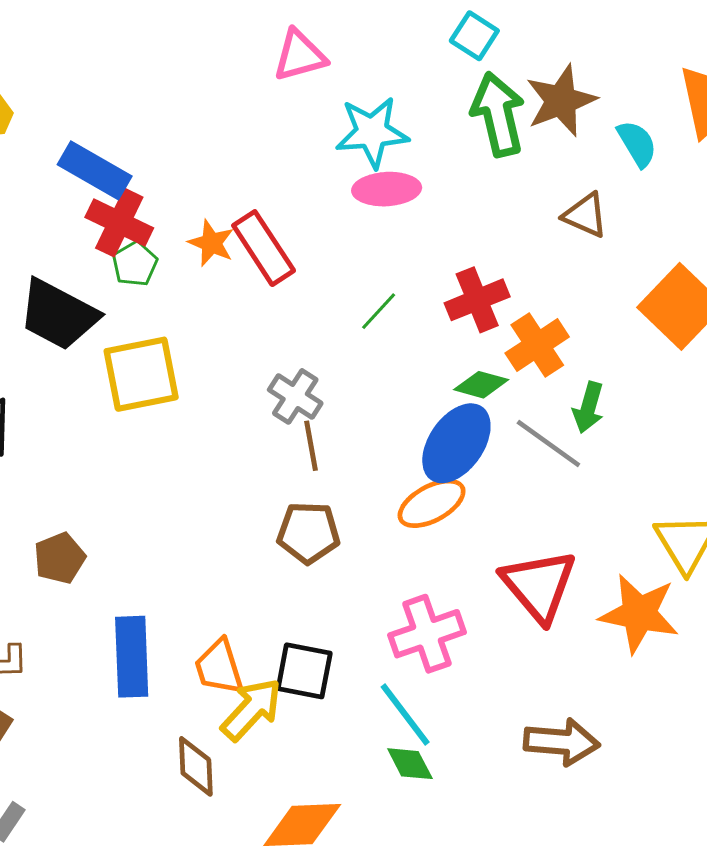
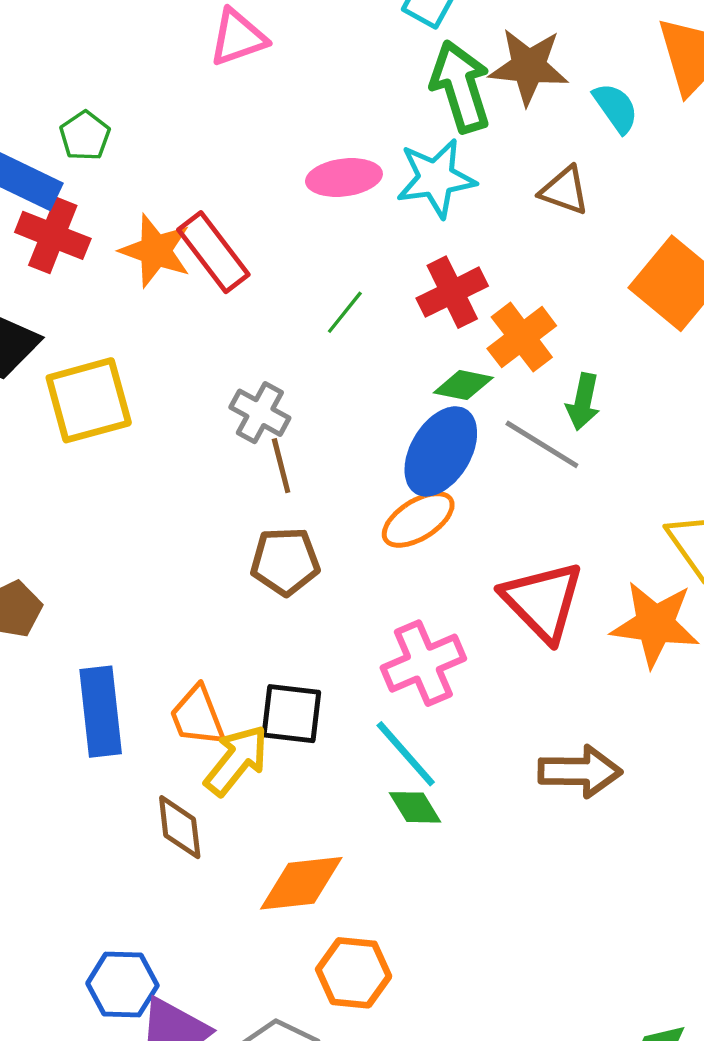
brown star: (561, 101) -> (529, 67), turned 30
cyan star: (372, 132) -> (436, 178), moved
orange star: (211, 243) -> (156, 251), size x1.4
green pentagon: (135, 264) -> (85, 136), moved

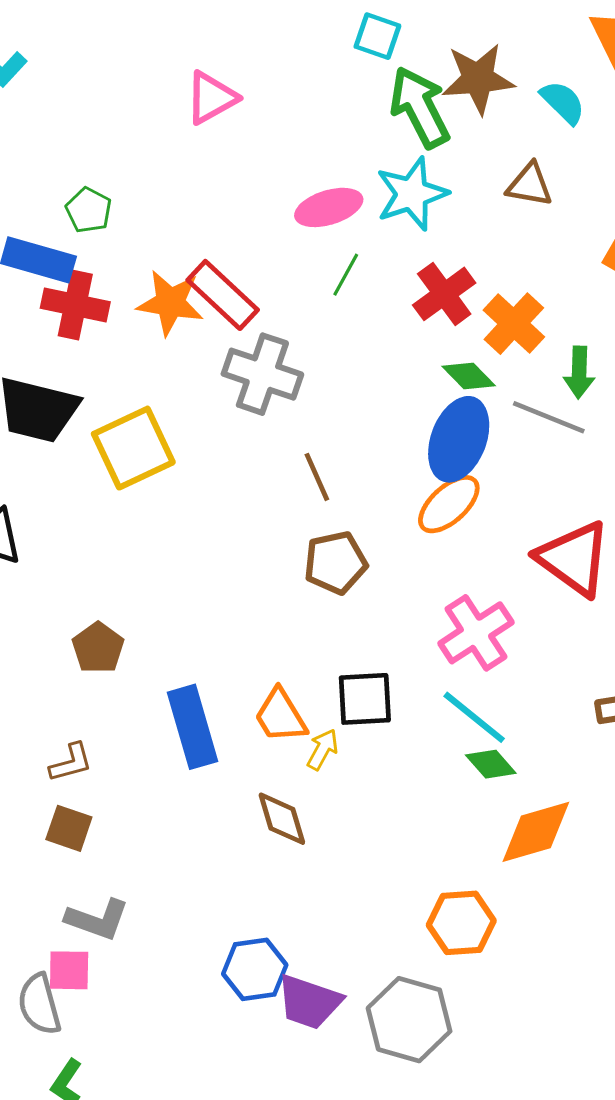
green line: (345, 312) -> (346, 275), moved
green diamond: (463, 385) -> (469, 376), turned 44
gray cross: (260, 413) -> (262, 374), moved, size x1.4
yellow arrow: (236, 760) -> (322, 750), size x0.6
orange diamond: (301, 883) -> (536, 832), moved

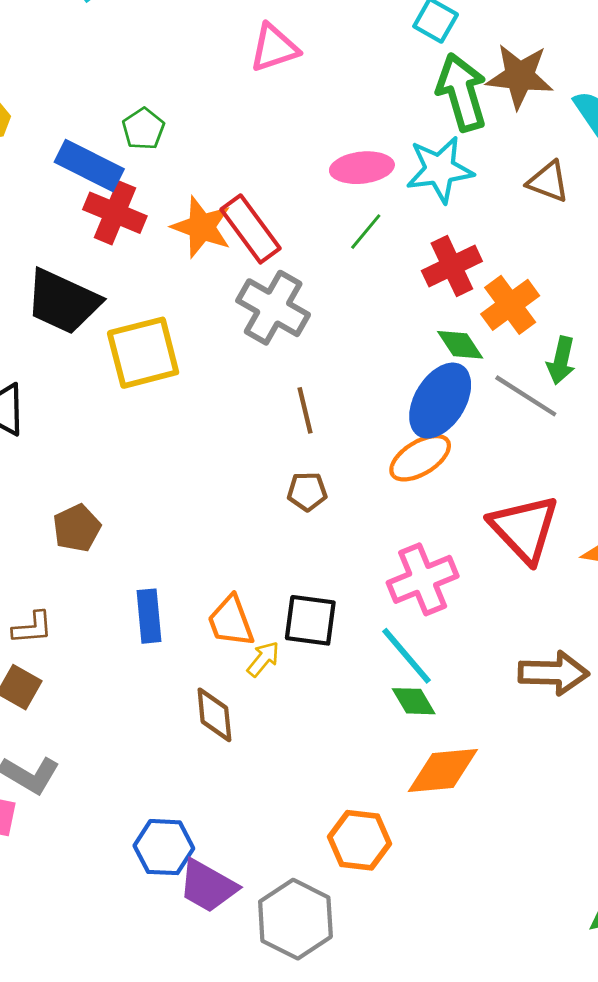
brown pentagon: (335, 563) -> (307, 491), size x0.7
blue rectangle: (193, 727) -> (149, 616), size x0.7

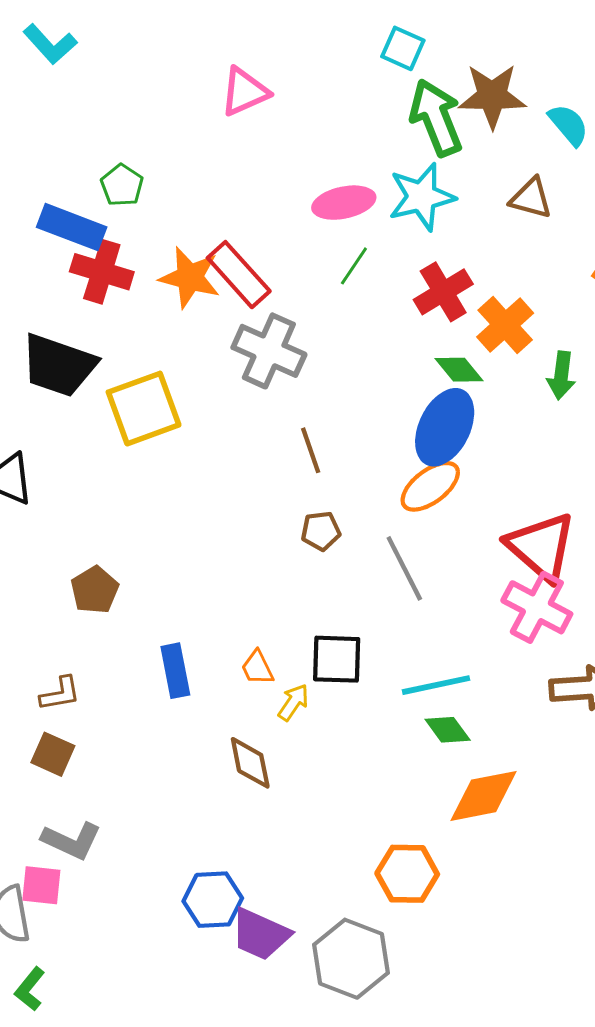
gray line: (526, 396) -> (404, 568), moved, turned 36
pink cross: (423, 579) -> (537, 607), moved, turned -34
orange trapezoid: (231, 621) -> (257, 668), size x0.7
cyan line: (406, 656) -> (436, 685), turned -56

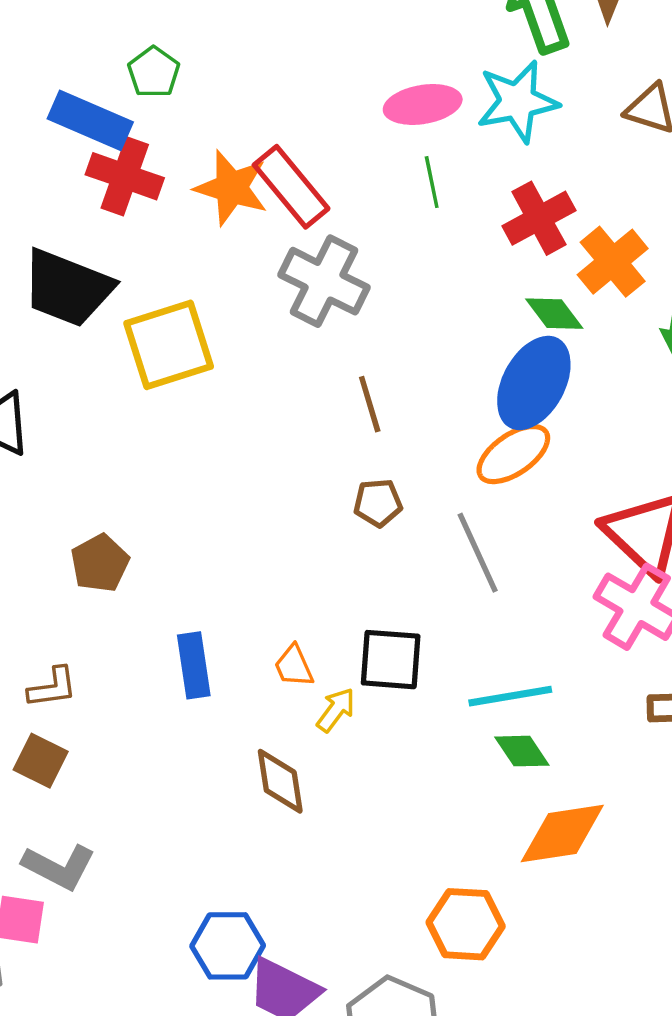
green line: (354, 266) -> (432, 182), turned -48

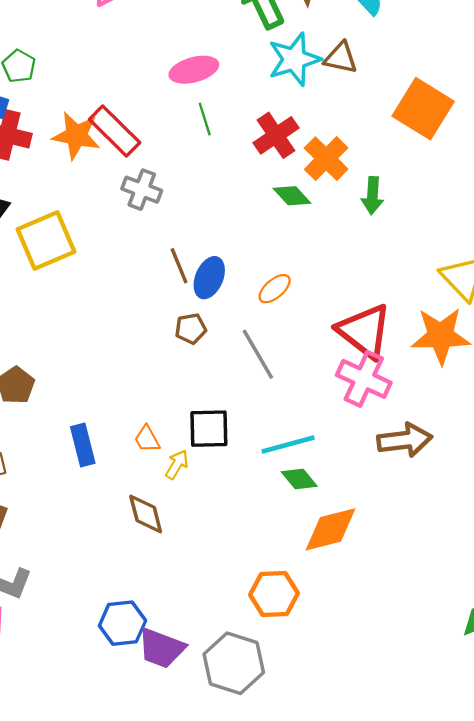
cyan star: (518, 101) -> (294, 59), moved
gray cross: (324, 281) -> (142, 190), size x0.7
blue ellipse: (534, 383) -> (209, 278), moved, size x0.7
orange ellipse: (513, 454) -> (275, 289), size x0.7

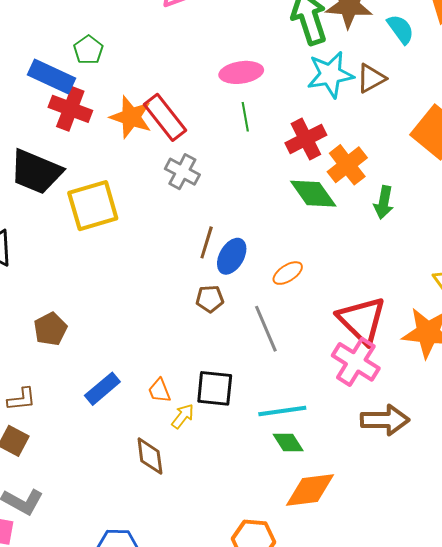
brown triangle: (341, 58) -> (371, 78), turned -48
green diamond: (292, 196) -> (313, 194), size x1.4
brown line: (179, 266) -> (207, 242), turned 32
blue rectangle: (83, 445) -> (102, 389), turned 57

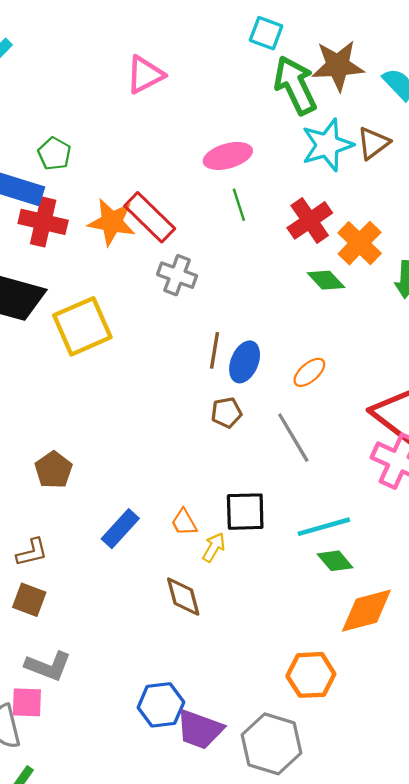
green diamond: (313, 194) -> (326, 280), size x0.7

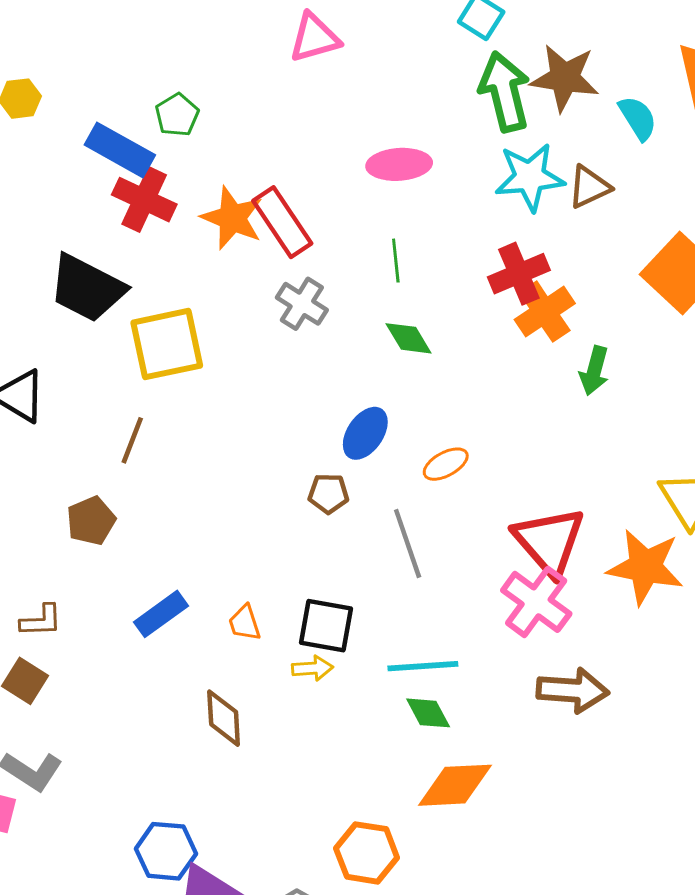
green line: (239, 205) -> (396, 261), moved
red cross: (310, 220) -> (519, 274), moved
green diamond: (326, 280) -> (409, 338), moved
brown line: (215, 350) -> (132, 440), moved
yellow arrow: (214, 547) -> (312, 668), moved, turned 44

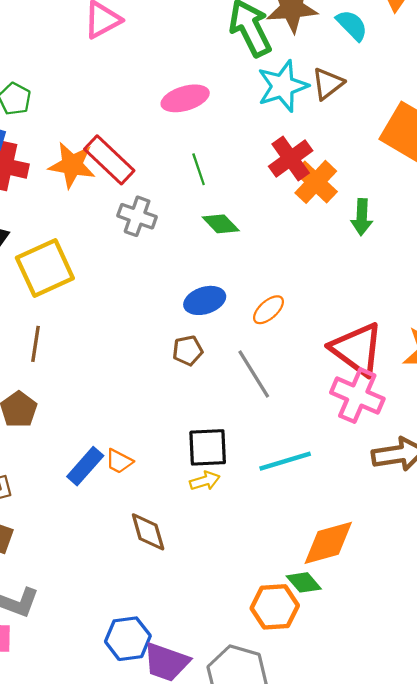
blue ellipse: (365, 433) -> (205, 300), turned 51
orange trapezoid: (245, 623) -> (119, 461), moved, turned -32
green diamond: (428, 713) -> (304, 582), moved

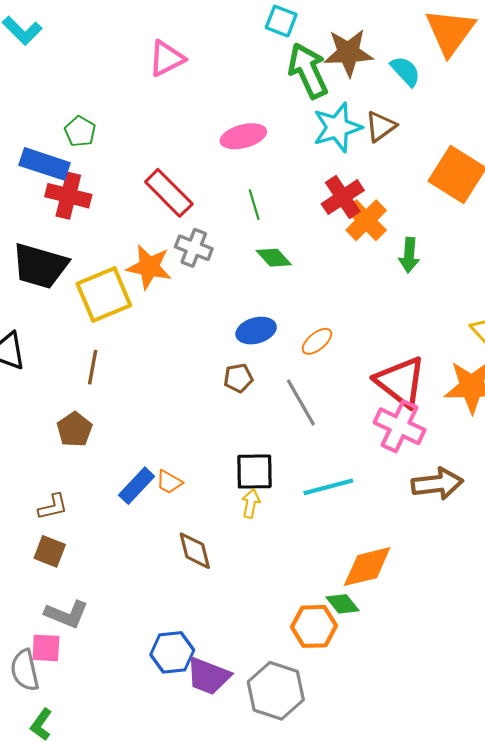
orange star: (72, 165) -> (149, 267), moved
yellow arrow: (205, 481) -> (251, 503), turned -64

